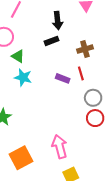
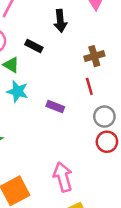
black rectangle: (51, 41) -> (34, 46), moved, turned 48
purple rectangle: (63, 78) -> (55, 106), moved

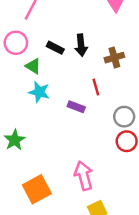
black arrow: (60, 21) -> (81, 45), moved
red line: (89, 86) -> (96, 87), moved

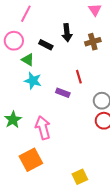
black arrow: (81, 45) -> (67, 33), moved
brown cross: (114, 58) -> (93, 42), moved
pink arrow: (84, 176) -> (43, 128), moved

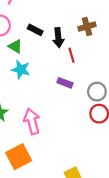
black arrow: (67, 33) -> (58, 38), moved
red line: (79, 77) -> (72, 55), moved
purple rectangle: (63, 93) -> (65, 83), moved

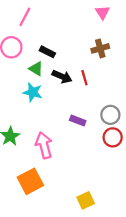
black arrow: (58, 38) -> (62, 77), moved, turned -60
green triangle: (15, 46) -> (36, 69), moved
purple rectangle: (65, 83) -> (78, 120), moved

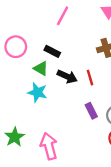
pink line: (25, 17) -> (63, 16), moved
purple rectangle: (78, 120) -> (91, 111), moved, turned 42

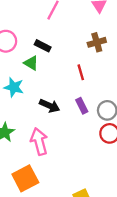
black arrow: (67, 76) -> (50, 106), moved
cyan star: (37, 92) -> (14, 87), moved

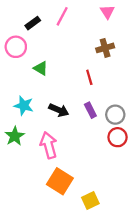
black rectangle: (43, 46) -> (33, 23), moved, turned -63
cyan star: (14, 87) -> (24, 106), moved
orange square: (25, 178) -> (60, 181), moved, turned -30

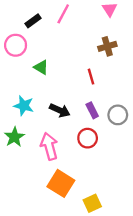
red circle: (118, 137) -> (88, 138), moved

